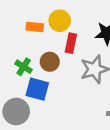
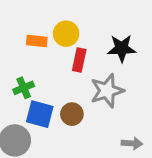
brown circle: (50, 62) -> (72, 114), moved
green cross: (24, 67) -> (24, 88), turned 35

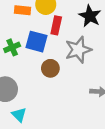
black star: (122, 48) -> (90, 16), turned 30
blue square: (40, 114) -> (36, 42), moved

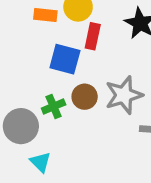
green cross: (12, 47) -> (54, 106), moved
gray star: (78, 50) -> (124, 95), moved

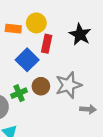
blue square: (65, 59) -> (27, 60), turned 30

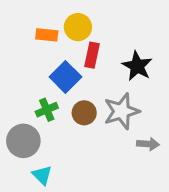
black star: (80, 34) -> (137, 66), moved
green cross: (19, 93) -> (47, 110), moved

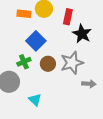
red rectangle: (92, 55) -> (68, 17), moved
cyan triangle: (42, 175) -> (35, 100), moved

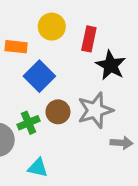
orange rectangle: (24, 14) -> (16, 47), moved
green cross: (24, 62) -> (28, 123), moved
cyan triangle: (35, 100) -> (38, 168), turned -32

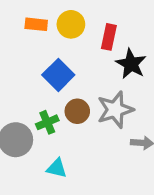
orange rectangle: (16, 47) -> (36, 24), moved

